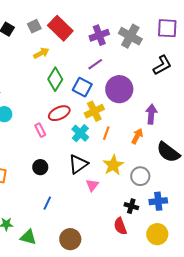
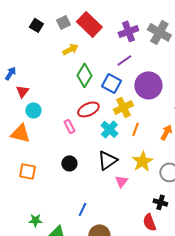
blue line: (47, 203) -> (82, 209), moved

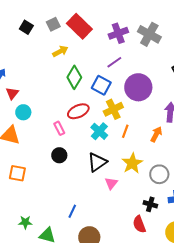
black circle: (69, 163) -> (59, 155), moved

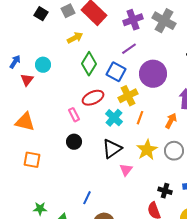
cyan circle: (23, 112) -> (43, 65), moved
gray circle: (159, 174) -> (174, 151), moved

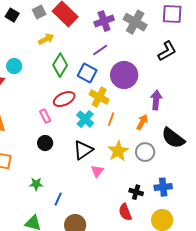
yellow cross: (128, 96) -> (99, 97), turned -36
green star: (40, 209) -> (36, 184), moved

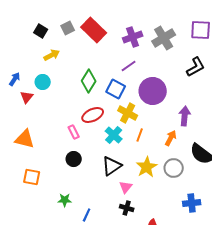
gray cross: (135, 22) -> (164, 38), turned 30
yellow arrow: (46, 39) -> (52, 55), moved
black cross: (136, 192) -> (127, 208), moved

